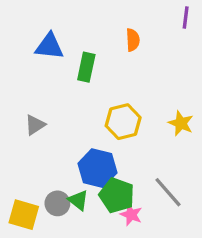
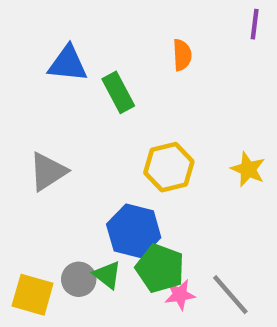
green rectangle: (86, 67) -> (118, 92), turned -40
gray triangle: (35, 125) -> (48, 172), size x1.4
gray line: (168, 192) -> (230, 295), moved
pink star: (131, 215) -> (180, 295), turned -30

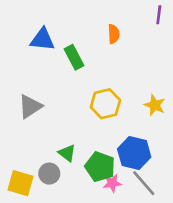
blue hexagon: (134, 231) -> (134, 153), moved
green triangle: (107, 275) -> (67, 153), moved

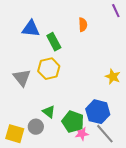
purple line: (159, 15) -> (116, 11), turned -32
yellow hexagon: (105, 104) -> (49, 69), moved
gray triangle: (30, 106) -> (22, 78), turned -36

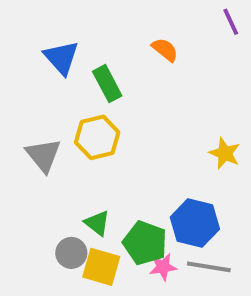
orange semicircle: (83, 25) -> (165, 50), turned -48
blue triangle: (31, 29) -> (61, 58), turned 42
yellow square: (15, 134) -> (101, 267), moved
gray line: (105, 134) -> (209, 267), turned -40

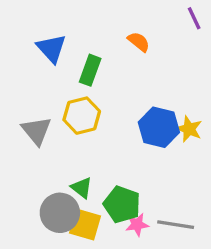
green rectangle: (107, 84) -> (90, 70), turned 48
blue hexagon: (195, 223) -> (159, 127), moved
gray circle: (71, 253) -> (60, 213), size x1.5

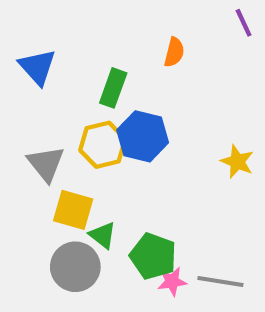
orange semicircle: (139, 42) -> (174, 52), turned 65
blue triangle: (52, 48) -> (37, 67), moved
blue hexagon: (159, 127) -> (143, 136), moved
yellow square: (85, 225) -> (73, 210), moved

